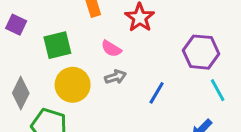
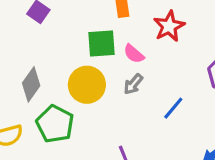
green square: (57, 45) -> (102, 43), moved
gray arrow: (116, 77) -> (133, 84), turned 138

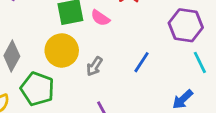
gray arrow: (133, 84) -> (94, 66), moved

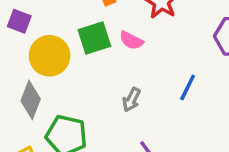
yellow circle: (62, 51) -> (50, 56), moved

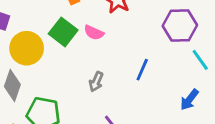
green square: (94, 38) -> (63, 32), turned -32

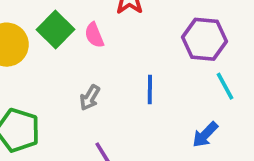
pink semicircle: (94, 33) -> (94, 35), turned 36
blue line: (142, 70) -> (150, 89), turned -30

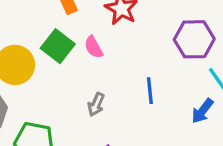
blue arrow: (205, 135) -> (202, 111), moved

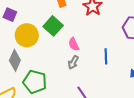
pink semicircle: (94, 47) -> (74, 44), moved

